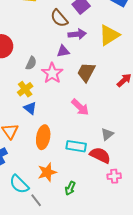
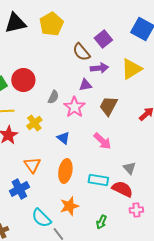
yellow cross: (25, 89) -> (34, 123), moved
blue triangle: (30, 108) -> (63, 138), moved
gray triangle: (107, 134) -> (129, 168), turned -32
green arrow: (70, 188) -> (101, 222), moved

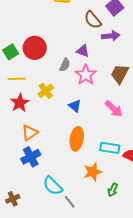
purple triangle: (85, 85) -> (83, 51), moved, turned 32
orange triangle: (32, 165) -> (30, 133), moved, turned 30
orange star: (69, 206) -> (93, 172), moved

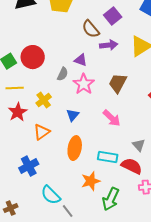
blue triangle: (75, 106) -> (73, 115), turned 32
orange triangle: (30, 133) -> (42, 132), moved
green arrow: (113, 190) -> (111, 199), size x1.6

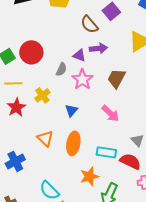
purple arrow: (109, 45) -> (98, 48), moved
orange triangle: (42, 132) -> (45, 138), moved, turned -42
blue cross: (29, 166) -> (15, 161), moved

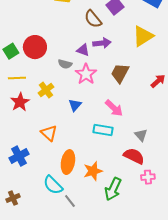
gray semicircle: (61, 69) -> (65, 64), turned 80
orange ellipse: (73, 143) -> (68, 162), moved
cyan rectangle: (106, 152) -> (103, 130), moved

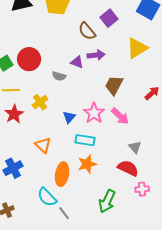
pink star: (86, 74) -> (94, 113), moved
pink arrow: (114, 108) -> (120, 116), moved
cyan rectangle: (103, 130) -> (85, 140), moved
orange star: (93, 171) -> (87, 164), moved

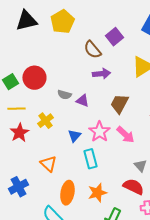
purple triangle: (77, 62) -> (82, 101), moved
cyan rectangle: (85, 140) -> (90, 159), turned 66
orange star: (87, 164) -> (97, 193), moved

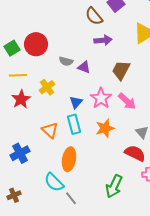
cyan rectangle: (90, 159) -> (74, 124), moved
orange star: (97, 193) -> (105, 128), moved

